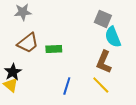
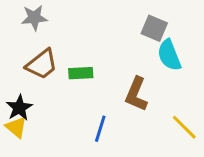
brown L-shape: (104, 62) -> (136, 94), moved
yellow line: (101, 85) -> (184, 127), moved

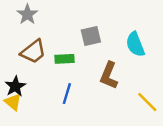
gray star: (34, 18) -> (27, 14), turned -30
gray square: (154, 28) -> (91, 36), moved, turned -36
blue line: (100, 129) -> (67, 94), moved

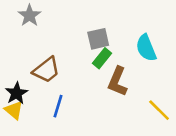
brown trapezoid: (33, 52) -> (46, 70), moved
green rectangle: (65, 59) -> (102, 58), moved, turned -48
blue line: (67, 94) -> (58, 106), moved

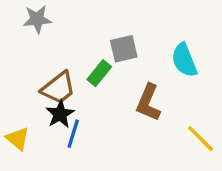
gray star: (29, 16) -> (37, 19), turned 30
green rectangle: (102, 58) -> (99, 73), moved
black star: (17, 93) -> (60, 114), moved

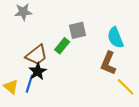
brown L-shape: (148, 103) -> (108, 63), moved
blue line: (73, 134) -> (29, 84), moved

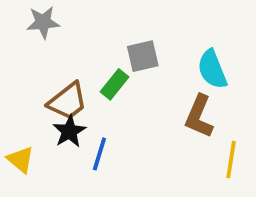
blue line: (29, 84) -> (99, 154), moved
yellow line: (126, 87) -> (231, 160), turned 54

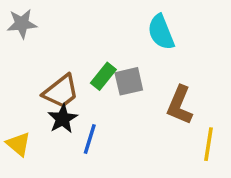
gray star: (43, 22) -> (22, 24), moved
gray square: (143, 56) -> (129, 81), moved
cyan semicircle: (212, 69) -> (161, 32), moved

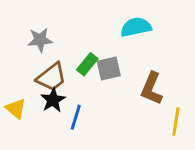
gray star: (22, 24) -> (40, 40), moved
cyan semicircle: (161, 32) -> (136, 27), turned 100
yellow triangle: (19, 144) -> (16, 109), moved

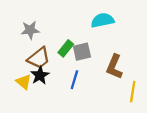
yellow triangle: (16, 109) -> (24, 82), moved
blue line: (76, 117) -> (74, 80), moved

